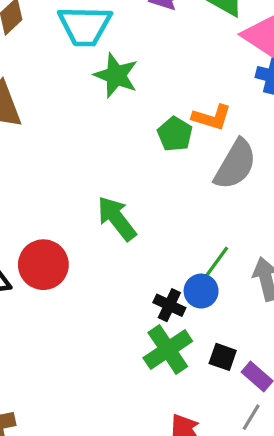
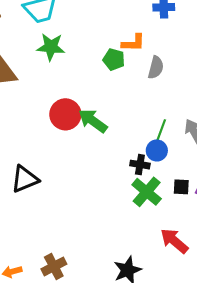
green star: (116, 75) -> (51, 47), moved
gray semicircle: (235, 164) -> (156, 67), size x0.7
red circle: (43, 265) -> (65, 114), moved

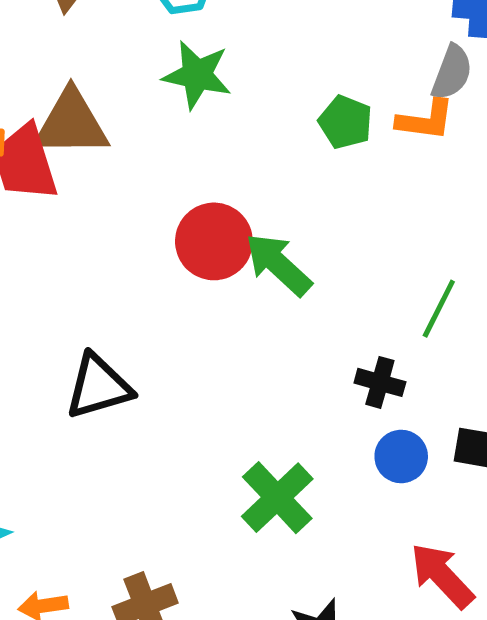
orange L-shape: (133, 43) -> (425, 120), moved
gray semicircle: (156, 67) -> (452, 72), moved
blue circle: (157, 150) -> (401, 456), moved
green cross: (147, 192) -> (277, 498), moved

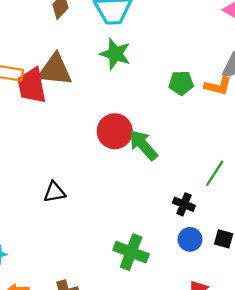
green pentagon: (345, 122) -> (181, 83), turned -30
black triangle: (98, 387) -> (54, 192), size x0.7
green cross: (277, 498) -> (131, 252), turned -32

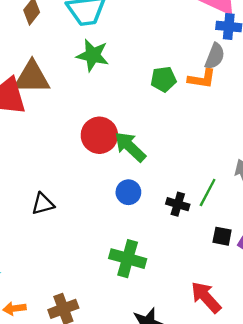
green line: (215, 173) -> (208, 193), moved
blue circle: (190, 239) -> (128, 192), moved

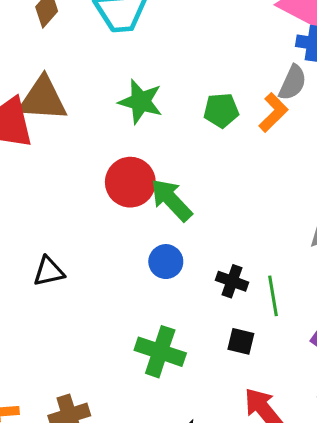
green star: (93, 55) -> (141, 102), moved
orange L-shape: (202, 79) -> (273, 112), turned -56
green line: (208, 193) -> (273, 296), moved, turned -40
black square: (222, 236) -> (241, 341), moved

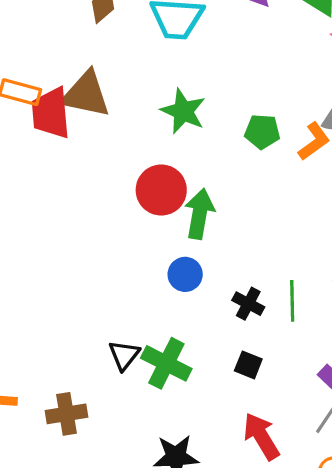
green arrow: (171, 200) -> (199, 214), turned 45
black triangle: (49, 271) -> (124, 355), moved, turned -48
green line: (273, 296) -> (292, 301), moved

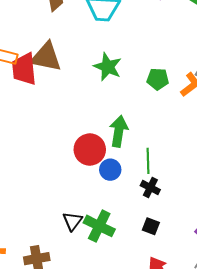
red circle: (161, 190) -> (90, 149), moved
green line: (292, 301) -> (148, 161), moved

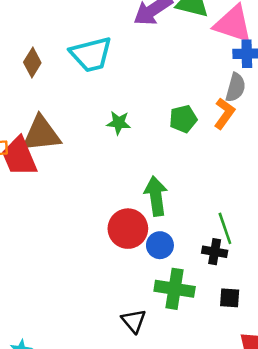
green star: (108, 67) -> (119, 123), size x0.7
green line: (148, 161) -> (225, 228), moved
green cross: (99, 226) -> (175, 289), moved

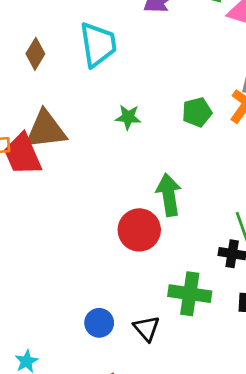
cyan trapezoid: (91, 54) -> (98, 44), turned -84
blue circle: (160, 245) -> (99, 323), moved

